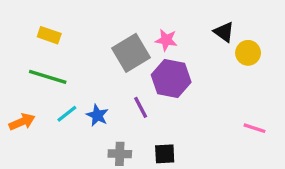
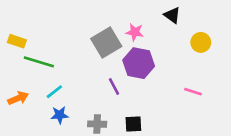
black triangle: (224, 32) -> (172, 15), moved
yellow rectangle: (49, 35) -> (17, 41), moved
blue star: (97, 115) -> (60, 115), moved, turned -30
pink line: (254, 128) -> (193, 92), moved

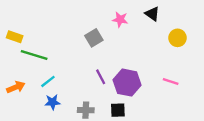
pink star: (135, 32) -> (120, 20), moved
gray square: (106, 42) -> (94, 38), size x0.7
purple hexagon: (139, 63) -> (127, 83), moved

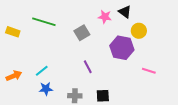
black triangle: (152, 14) -> (125, 12), moved
yellow circle: (178, 38) -> (139, 31), moved
green line: (34, 55) -> (44, 22), moved
purple hexagon: (127, 83) -> (122, 48), moved

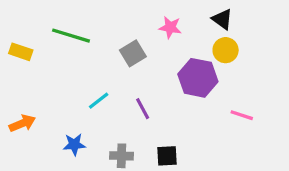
black triangle: (125, 12) -> (222, 19), moved
cyan line: (42, 71) -> (99, 101), moved

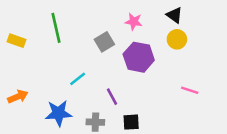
green line: (71, 36) -> (56, 28), turned 60
purple hexagon: (198, 78) -> (139, 57), moved
purple line: (143, 109) -> (112, 97), moved
blue star: (74, 144) -> (59, 113), size x1.5

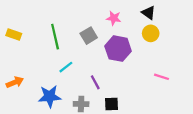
green line: (56, 28) -> (55, 37), moved

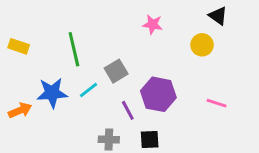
black triangle: (148, 13) -> (218, 16), moved
gray square: (89, 36) -> (116, 71), moved
purple hexagon: (118, 49) -> (158, 94), moved
blue star: (50, 96) -> (52, 93), moved

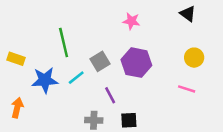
yellow circle: (202, 45) -> (194, 58), moved
yellow rectangle: (19, 46) -> (16, 59), moved
purple hexagon: (158, 94) -> (136, 63), moved
orange arrow: (20, 110) -> (17, 108), moved, turned -54

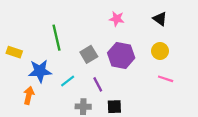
black triangle: (188, 14) -> (160, 19), moved
yellow circle: (194, 58) -> (160, 51), moved
cyan line: (76, 78) -> (68, 81), moved
orange arrow: (17, 108) -> (29, 95), moved

